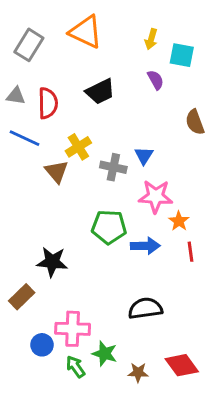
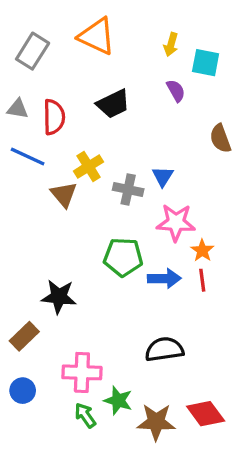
red line: (190, 252) -> (202, 280), moved
blue circle: (42, 345) -> (23, 391), moved
brown star: (138, 372) -> (156, 422), size x1.6

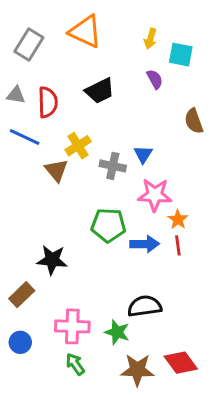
green star: (118, 400) -> (117, 332), moved

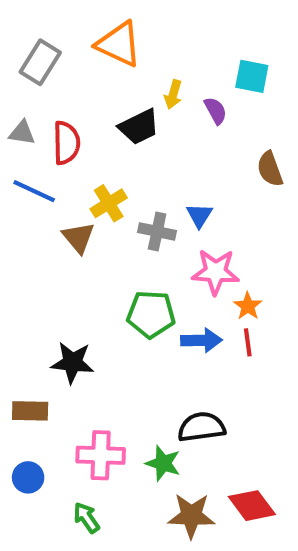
yellow arrow: (150, 39) -> (173, 94), moved
brown rectangle: (22, 295) -> (30, 411), turned 45
green arrow: (75, 364) -> (87, 518), moved

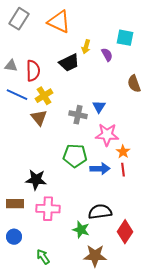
gray rectangle: (40, 62) -> (19, 19), moved
yellow cross: (109, 203) -> (44, 96), moved
pink cross: (101, 455) -> (48, 209), moved
red diamond: (252, 506) -> (125, 232), moved, turned 70

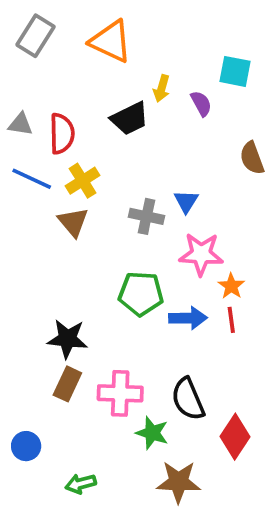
brown rectangle: (15, 204) -> (67, 384), moved, turned -66
pink cross: (48, 209) -> (120, 393), moved
black semicircle: (100, 212) -> (188, 399), turned -105
green arrow: (43, 257) -> (81, 484), turned -70

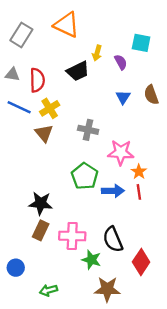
gray rectangle: (35, 36) -> (21, 35), moved
blue triangle: (186, 201) -> (123, 97), moved
green pentagon: (141, 294) -> (85, 176), turned 30

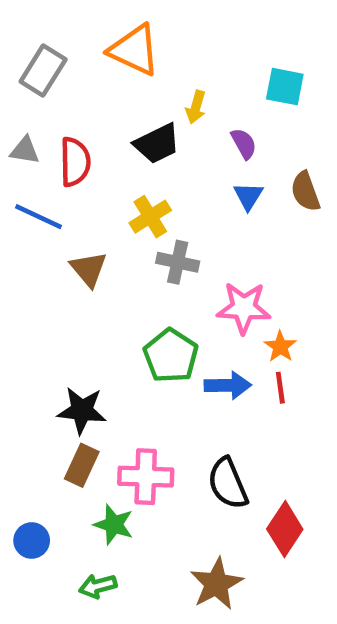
purple semicircle: (121, 62) -> (244, 144), moved
yellow cross: (50, 108) -> (150, 217), moved
green star: (91, 260) -> (114, 525), moved
brown star: (107, 289) -> (216, 584), turned -30

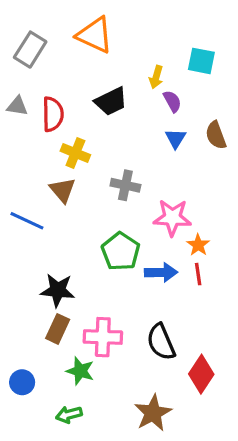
yellow arrow: (196, 107) -> (156, 77), moved
blue line: (38, 217) -> (27, 221), moved
yellow cross: (150, 217) -> (75, 153), moved, turned -36

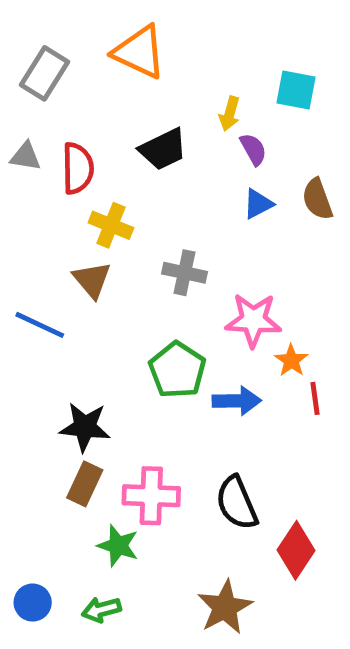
blue triangle: (176, 138) -> (258, 204), turned 30
red line: (198, 274) -> (315, 398), moved
blue circle: (22, 382) -> (33, 603), moved

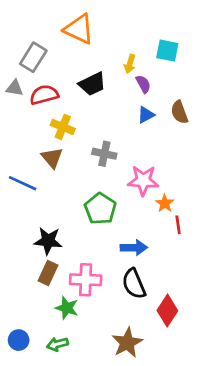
gray rectangle: (44, 73) -> (33, 57), moved
red semicircle: (78, 168) -> (44, 95), turned -104
blue arrow: (237, 401) -> (134, 248), moved

